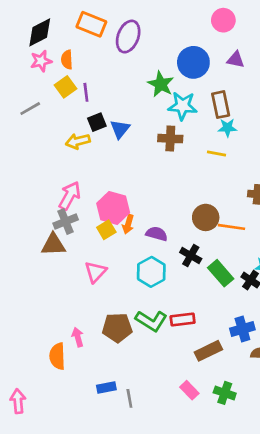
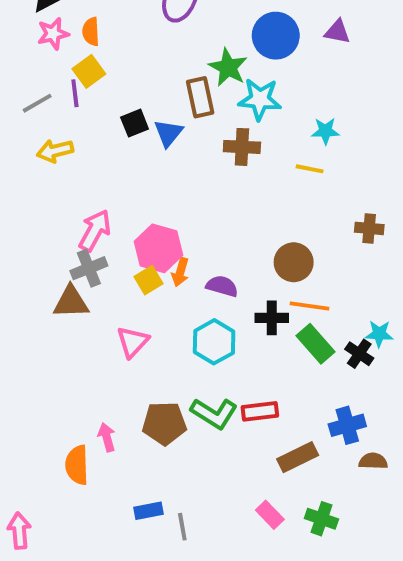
purple line: (86, 92) -> (75, 93), moved
brown rectangle: (221, 105) -> (200, 97), moved
yellow arrow: (78, 141) -> (55, 151), moved
orange line: (232, 227) -> (310, 306), moved
black cross: (191, 256) -> (272, 318), turned -30

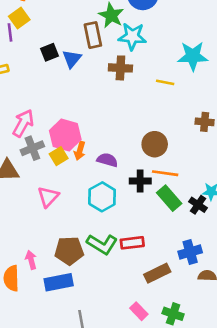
cyan star: (325, 131) -> (193, 56), moved, size x1.6
gray cross: (89, 268) -> (32, 148), moved
blue rectangle: (148, 511) -> (59, 282), moved, size x1.5

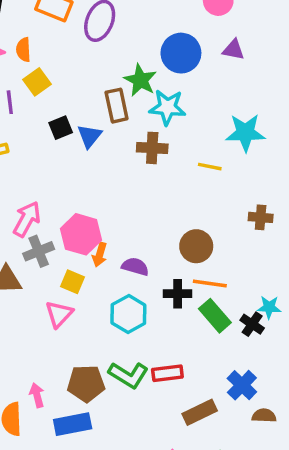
yellow square: (19, 18) -> (37, 82), moved
yellow square: (59, 156) -> (73, 282), moved, turned -36
blue cross: (190, 252) -> (242, 385), turned -30

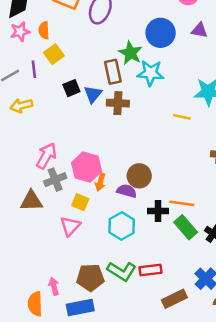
brown cross: (152, 148) -> (118, 103), moved
brown circle: (196, 246) -> (139, 176), moved

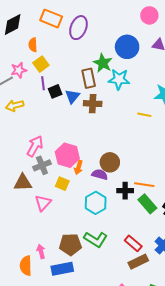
pink star: (20, 32) -> (19, 70), moved
purple line: (34, 69) -> (43, 83), moved
pink triangle: (70, 226) -> (43, 203), moved
red rectangle: (151, 270) -> (133, 243), moved, turned 48

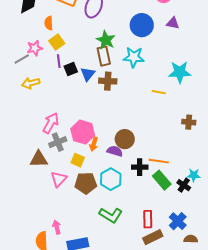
green star: (103, 63) -> (106, 40), moved
red rectangle: (133, 243) -> (148, 219), turned 48
brown pentagon: (70, 244) -> (86, 183), moved

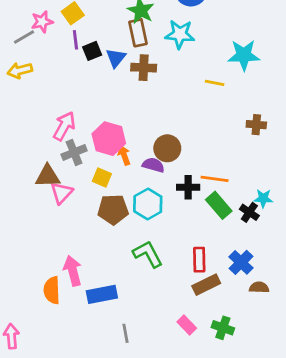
yellow arrow: (31, 83) -> (20, 70), moved
orange arrow: (94, 144) -> (124, 155), turned 144
pink triangle: (59, 179) -> (62, 193), moved
green L-shape: (111, 215) -> (148, 254), turned -150
pink arrow: (57, 227) -> (73, 271), size x1.5

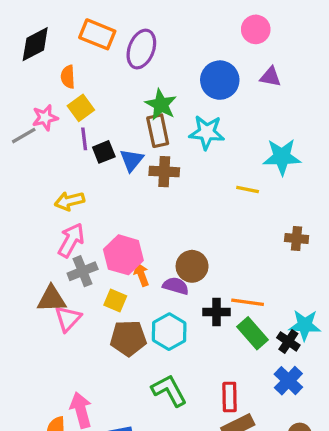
yellow arrow: (20, 70) -> (69, 201), moved
cyan star: (263, 198) -> (305, 325), size x1.4
blue cross: (241, 262) -> (288, 381), moved

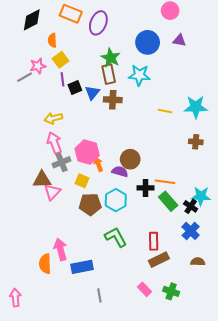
cyan star: (282, 157) -> (196, 107), moved
pink arrow: (71, 240) -> (54, 143), turned -50

